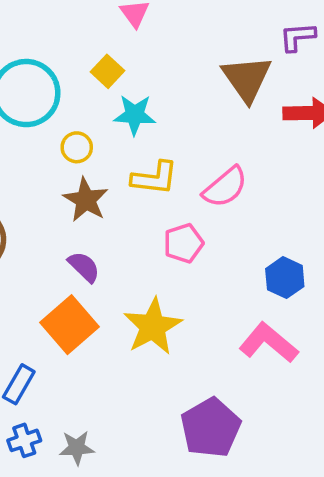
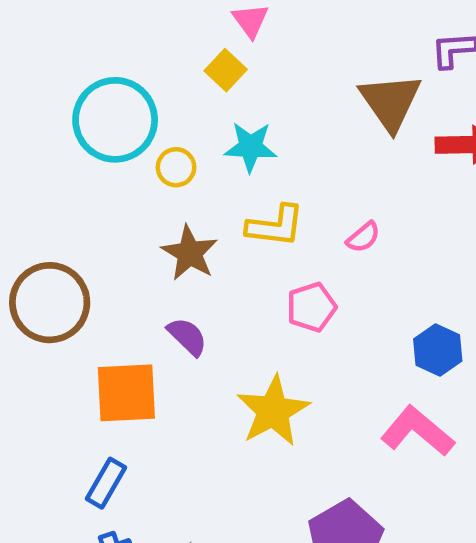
yellow square: (107, 71) -> (226, 70), moved
yellow circle: (77, 147) -> (176, 167), moved
pink semicircle: (225, 187) -> (363, 237), size x0.6
orange square: (69, 325) -> (126, 393), moved, turned 38

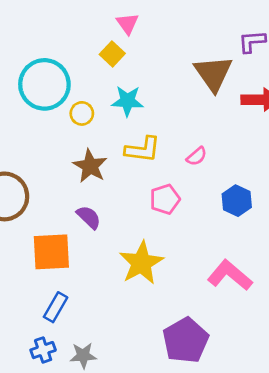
blue hexagon: (438, 350) -> (237, 201), moved
blue rectangle: (106, 483) -> (56, 307), moved

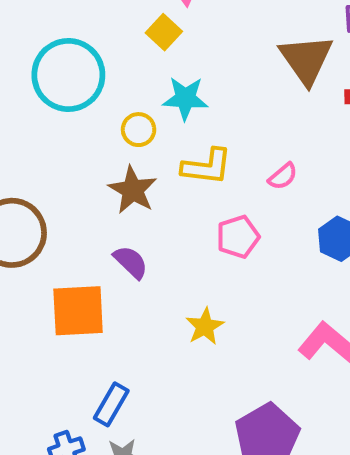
yellow circle: (82, 113) -> (139, 130), moved
yellow star: (141, 263) -> (205, 326), size x0.6
blue rectangle: (56, 307) -> (111, 404), moved

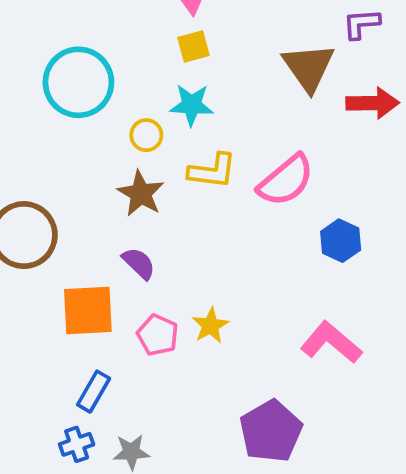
yellow square: (164, 32) -> (193, 46), moved, turned 32
pink semicircle: (283, 176) -> (286, 180), size x2.0
pink pentagon: (238, 237) -> (158, 335), moved, turned -30
blue rectangle: (111, 404) -> (94, 392), moved

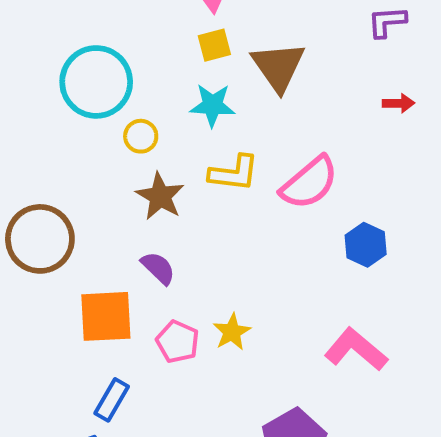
brown triangle: (309, 67) -> (278, 66), moved
red arrow: (373, 103) -> (399, 103), size x0.6
yellow circle: (146, 135) -> (141, 136), moved

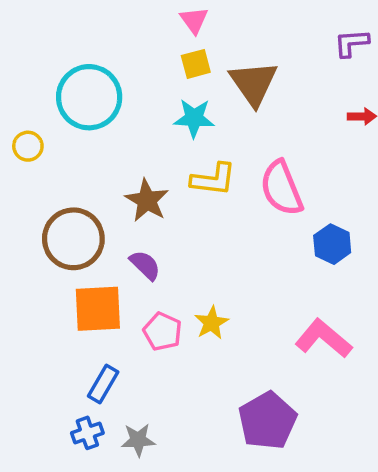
yellow circle: (141, 136) -> (28, 146), moved
pink semicircle: (309, 183) -> (281, 188), turned 108
brown circle: (40, 239) -> (73, 239), moved

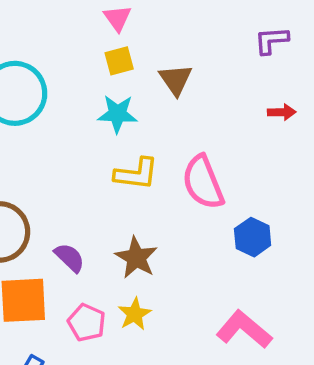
brown triangle: (254, 83) -> (176, 80), size x0.7
brown star: (147, 200) -> (136, 258), moved

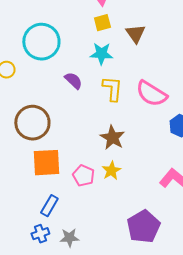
yellow L-shape: (136, 174) -> (112, 89), turned -92
pink semicircle: (203, 182) -> (151, 94), turned -36
purple semicircle: (70, 258) -> (73, 81), moved

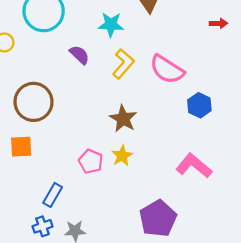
yellow L-shape: (112, 89) -> (123, 64), turned 36
orange square: (46, 163) -> (21, 147), moved, size x0.7

